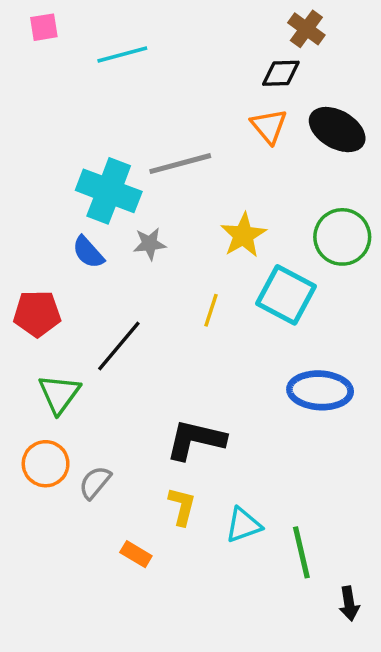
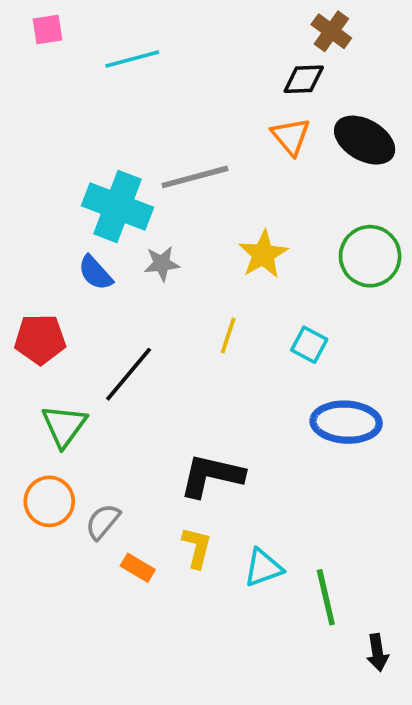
cyan square: (286, 295) -> (309, 345), moved, size x0.6
orange rectangle: (136, 554) -> (138, 568), moved

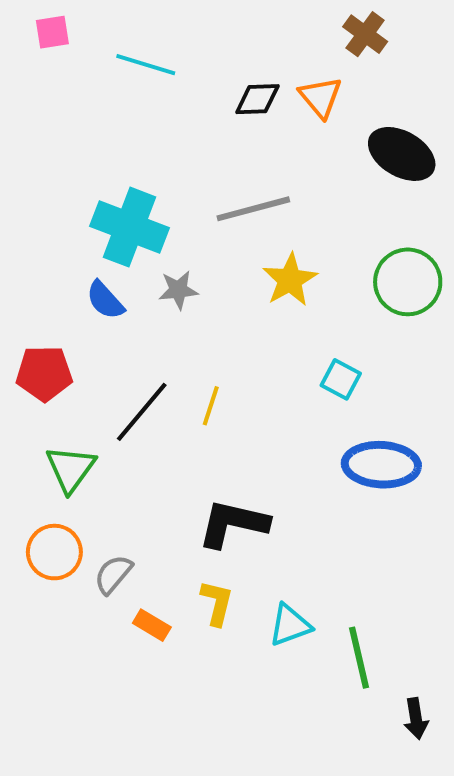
cyan line: (132, 59) -> (146, 65), turned 32
black diamond: (304, 79) -> (257, 99), moved
orange triangle: (291, 136) -> (320, 97), moved
gray line: (195, 177) -> (253, 209), moved
yellow line: (228, 335) -> (211, 406), moved

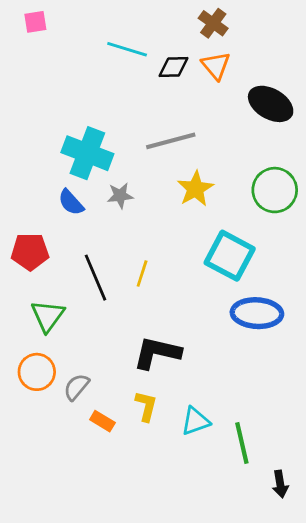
brown cross: (365, 34) -> (213, 23), moved
cyan line: (146, 65) -> (127, 49), moved
cyan square: (341, 379) -> (230, 256), size x1.8
black line: (142, 412) -> (96, 278), turned -63

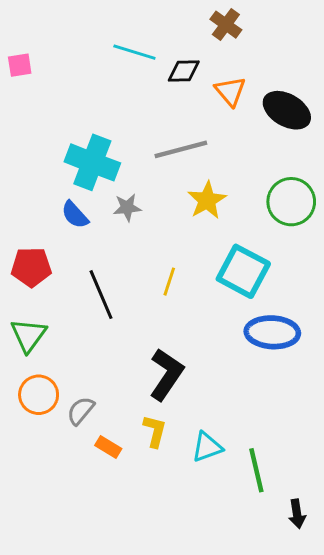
pink square: (35, 22) -> (20, 65), moved
orange triangle: (216, 66) -> (230, 91), moved
yellow line: (142, 273) -> (169, 282), moved
green triangle: (48, 316) -> (28, 335), moved
black L-shape: (157, 353) -> (166, 374), turned 111

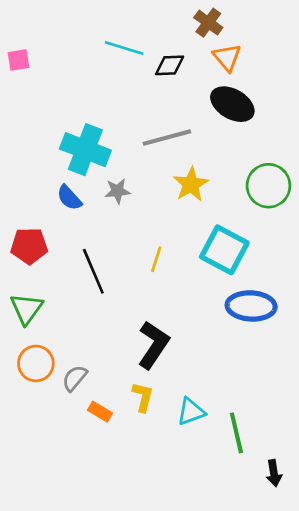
orange triangle: (230, 91) -> (227, 57), moved
black ellipse: (287, 110) -> (232, 104), moved

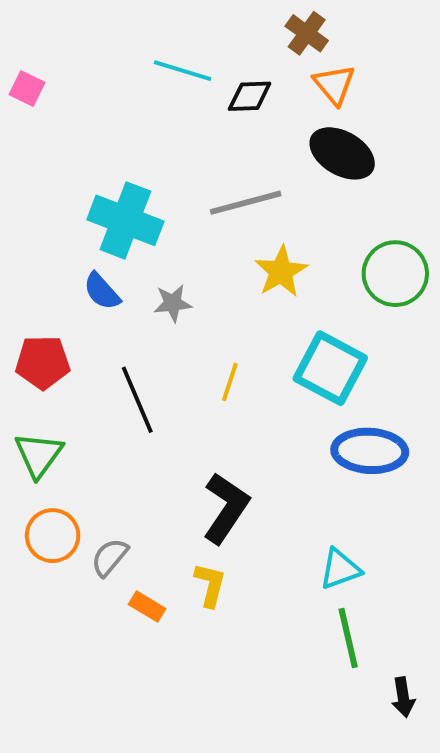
pink square: (18, 60) -> (27, 88), turned 35
gray star: (117, 191) -> (173, 303), moved
cyan triangle: (191, 412) -> (340, 569), moved

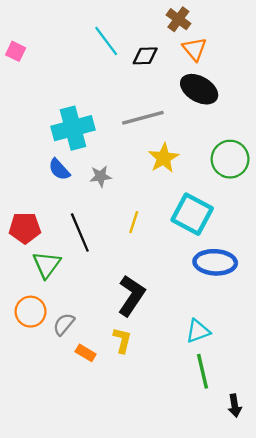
cyan line: (183, 71) -> (106, 41), turned 36
cyan cross: (125, 220) -> (73, 128), turned -36
red pentagon: (43, 362) -> (25, 228), moved
green triangle: (39, 455) -> (47, 265), moved

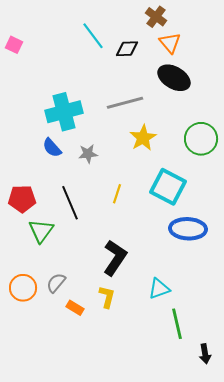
orange circle: (31, 312) -> (23, 288), moved
cyan triangle: (198, 331) -> (159, 289), moved

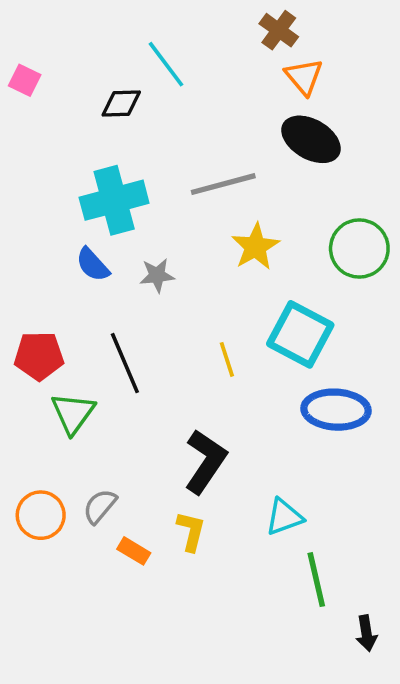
black diamond: (127, 49) -> (121, 104), moved
yellow line: (117, 194) -> (227, 359), moved, turned -36

